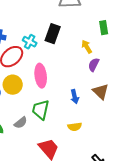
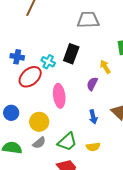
purple semicircle: (94, 65) -> (92, 84), moved
yellow circle: (13, 85) -> (39, 122), moved
green trapezoid: (41, 110) -> (67, 142), moved, turned -145

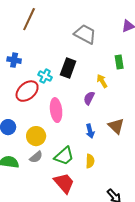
gray trapezoid: (88, 20) -> (85, 34), turned 30
blue cross: (17, 57) -> (14, 60), moved
yellow semicircle: (93, 147) -> (90, 161), turned -80

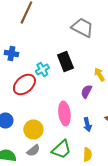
black rectangle: (68, 68) -> (65, 62), turned -42
cyan cross: (45, 76) -> (42, 70), turned 32
pink ellipse: (56, 110) -> (64, 114), moved

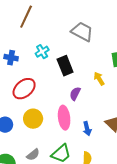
cyan cross: (42, 70) -> (42, 52), moved
purple semicircle: (86, 92) -> (75, 94), moved
yellow circle: (33, 130) -> (33, 119), moved

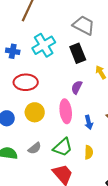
cyan cross: (42, 52) -> (44, 45), size x1.6
black rectangle: (65, 66) -> (78, 53), moved
red ellipse: (24, 89) -> (26, 82), turned 40

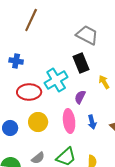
cyan cross: (44, 45) -> (56, 80), moved
blue arrow: (89, 122) -> (92, 122), moved

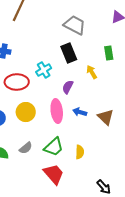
cyan cross: (56, 80) -> (44, 70), size x0.7
blue arrow: (92, 122) -> (80, 112), turned 120

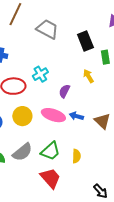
gray trapezoid: (75, 25) -> (47, 29), moved
black rectangle: (69, 53) -> (85, 41), moved
pink ellipse: (57, 111) -> (53, 115), turned -65
gray semicircle: (26, 148) -> (22, 152), size x1.5

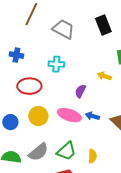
black rectangle: (85, 41) -> (103, 25), moved
cyan cross: (40, 74) -> (56, 64), moved, turned 35
yellow arrow: (88, 76) -> (104, 76), turned -40

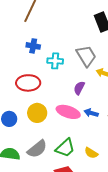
gray trapezoid: (63, 29) -> (86, 56), moved, turned 30
blue cross: (16, 55) -> (33, 46), moved
yellow semicircle: (92, 156) -> (91, 153), turned 120

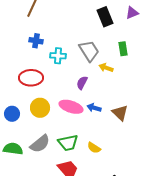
green trapezoid: (65, 148) -> (68, 143), turned 30

